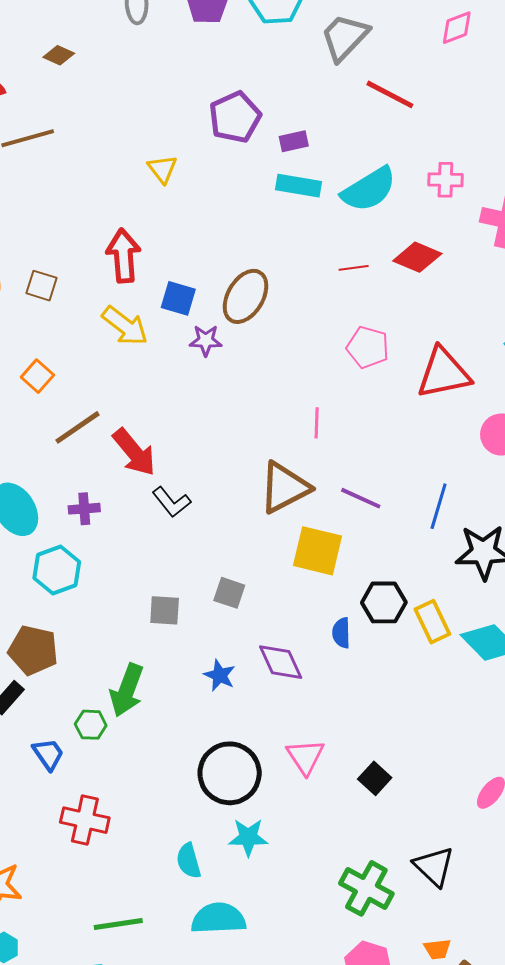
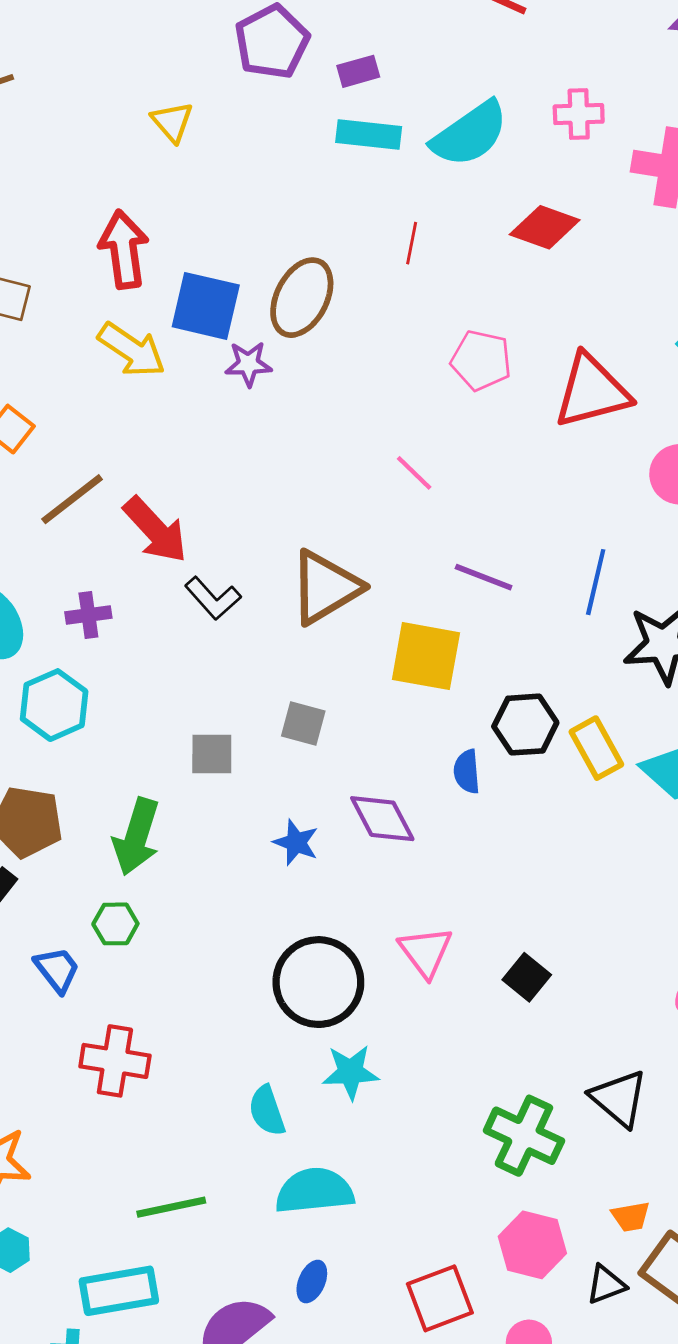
red line: (354, 268) -> (412, 243), moved, turned -68
blue square: (178, 298) -> (206, 306), size x1.4
pink line: (317, 423) -> (414, 473), turned -44
brown triangle: (284, 487) -> (325, 587), moved
green arrow: (127, 690) -> (136, 837), moved

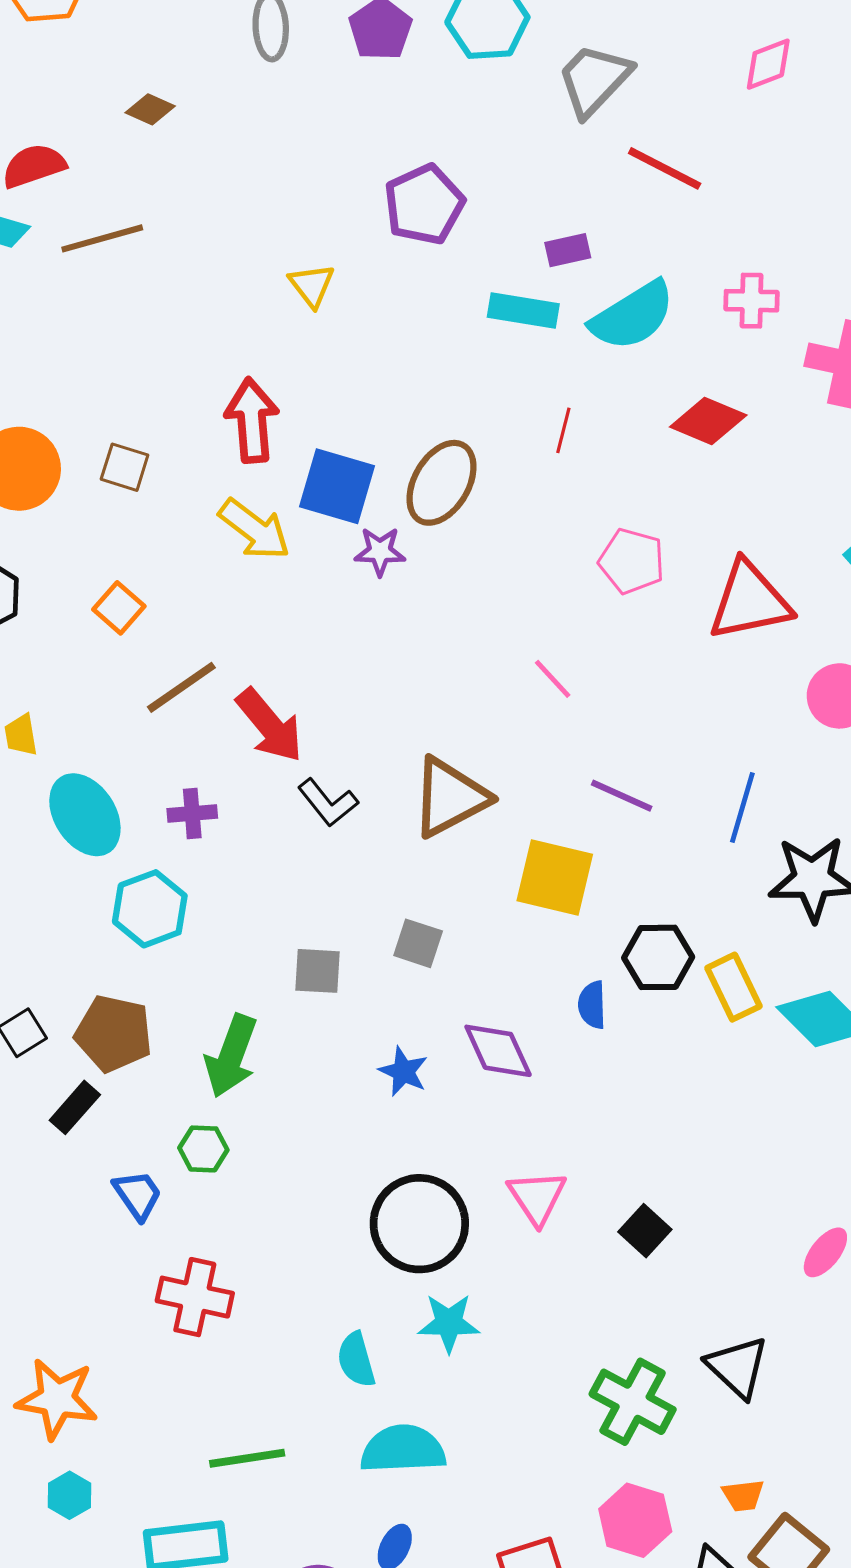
purple rectangle: (358, 71) -> (568, 250), moved

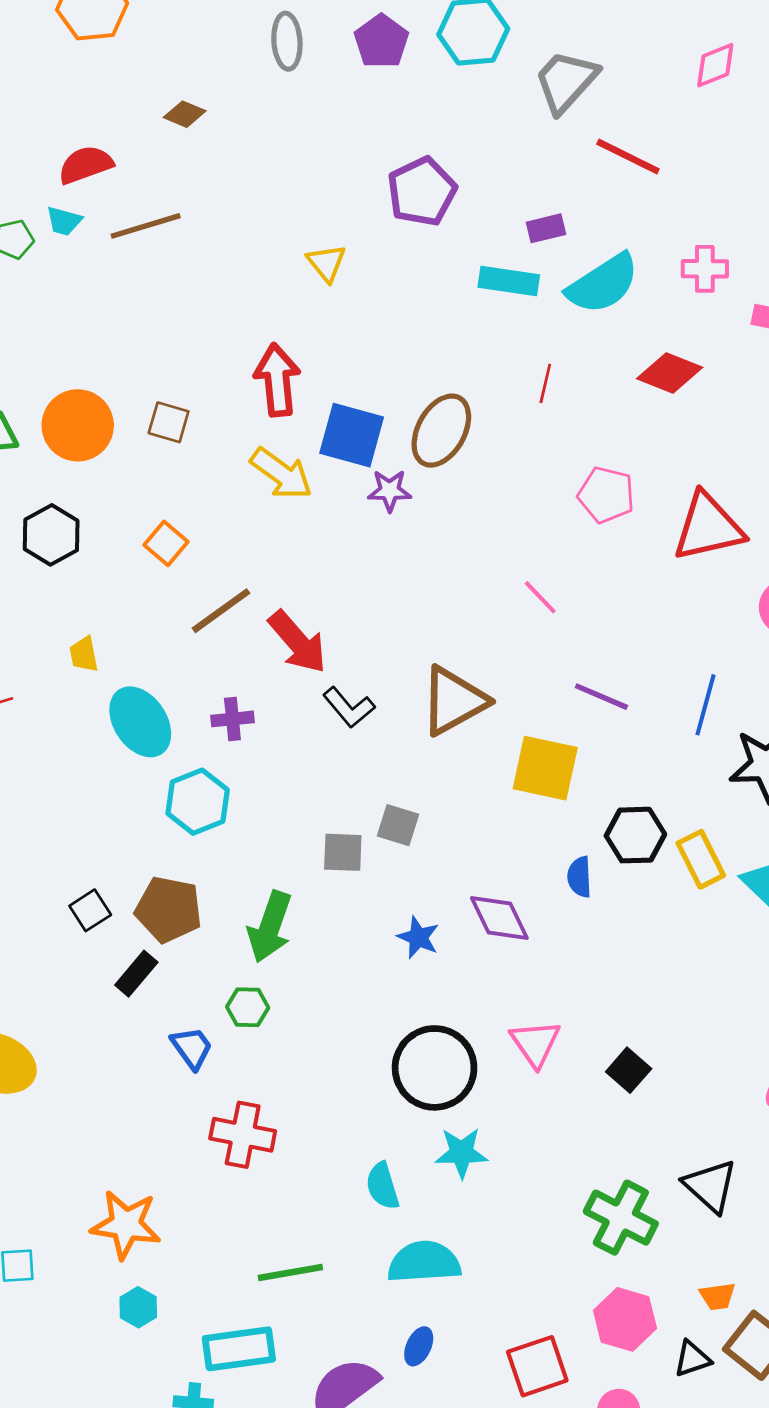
gray square: (418, 943) -> (398, 825), moved

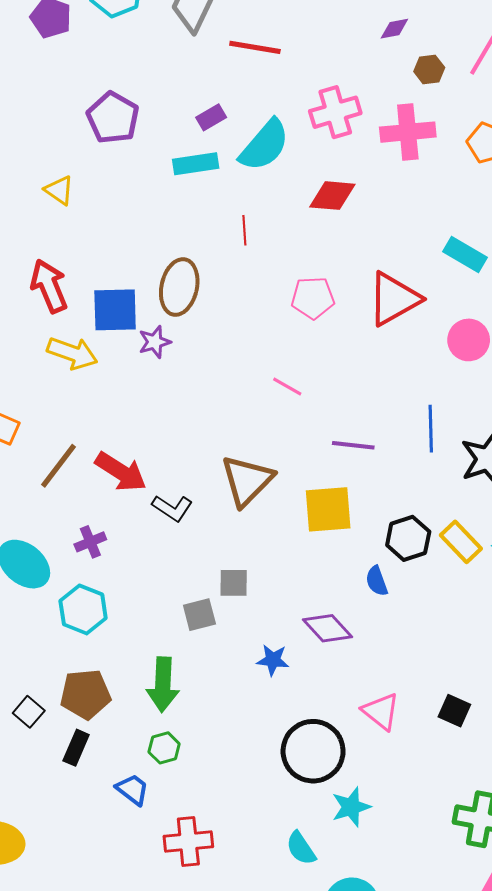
pink cross: (705, 269) -> (335, 112), size x1.4

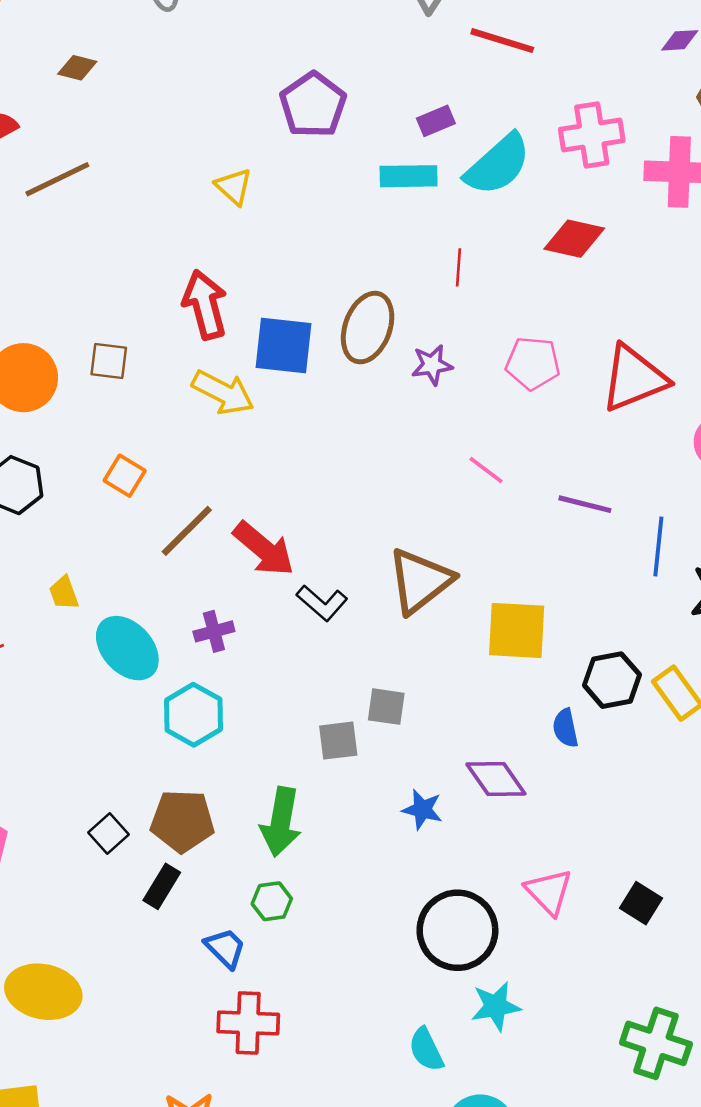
purple star: (155, 342) -> (432, 365), moved
purple line: (353, 445) -> (585, 504), moved
red cross: (188, 841) -> (248, 1023), moved

